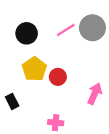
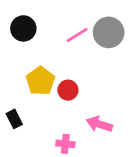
black circle: (27, 33) -> (23, 28), moved
pink arrow: (95, 94) -> (99, 124), moved, turned -95

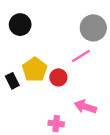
pink line: (77, 35) -> (81, 56), moved
black rectangle: (14, 119) -> (12, 81), moved

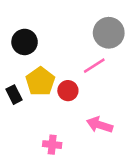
black circle: (20, 25) -> (25, 42), moved
pink cross: (56, 124) -> (52, 145), moved

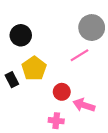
red circle: (68, 91) -> (62, 92), moved
pink cross: (52, 145) -> (56, 121), moved

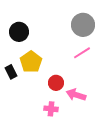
pink line: (79, 55) -> (82, 53), moved

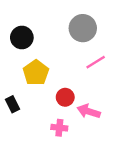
gray circle: (83, 25) -> (83, 28), moved
black rectangle: (11, 72) -> (12, 104), moved

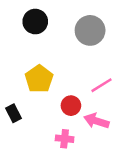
black circle: (22, 38) -> (35, 22), moved
pink line: (96, 62) -> (101, 85), moved

